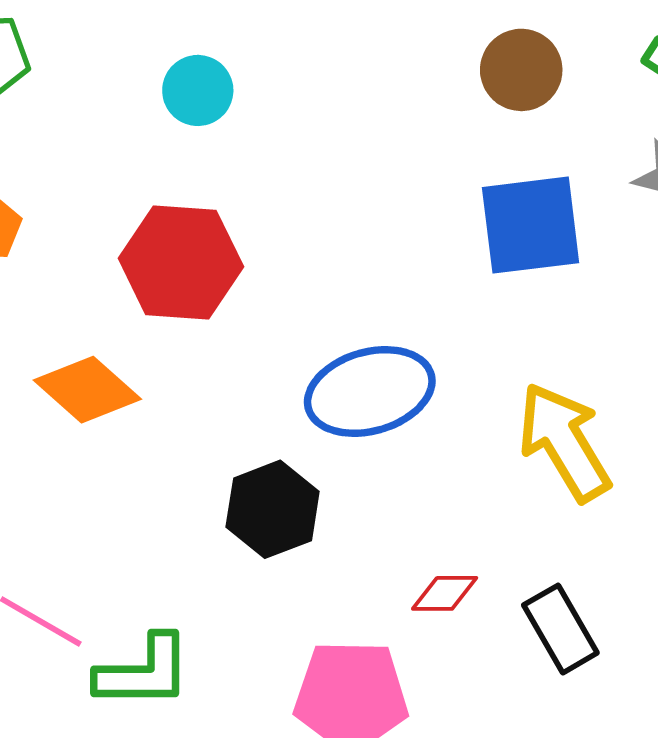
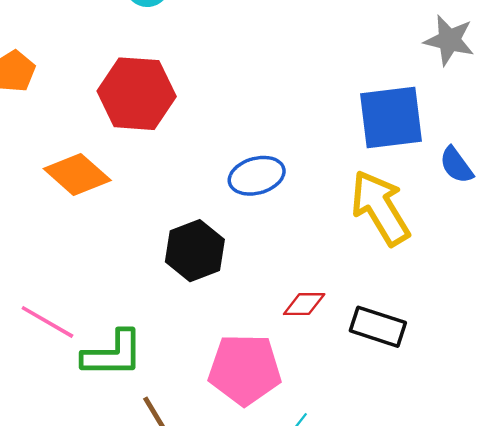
blue square: (531, 225) -> (391, 117), moved
blue ellipse: (370, 391) -> (257, 176), size x0.7
black rectangle: (560, 629) -> (378, 327), turned -42

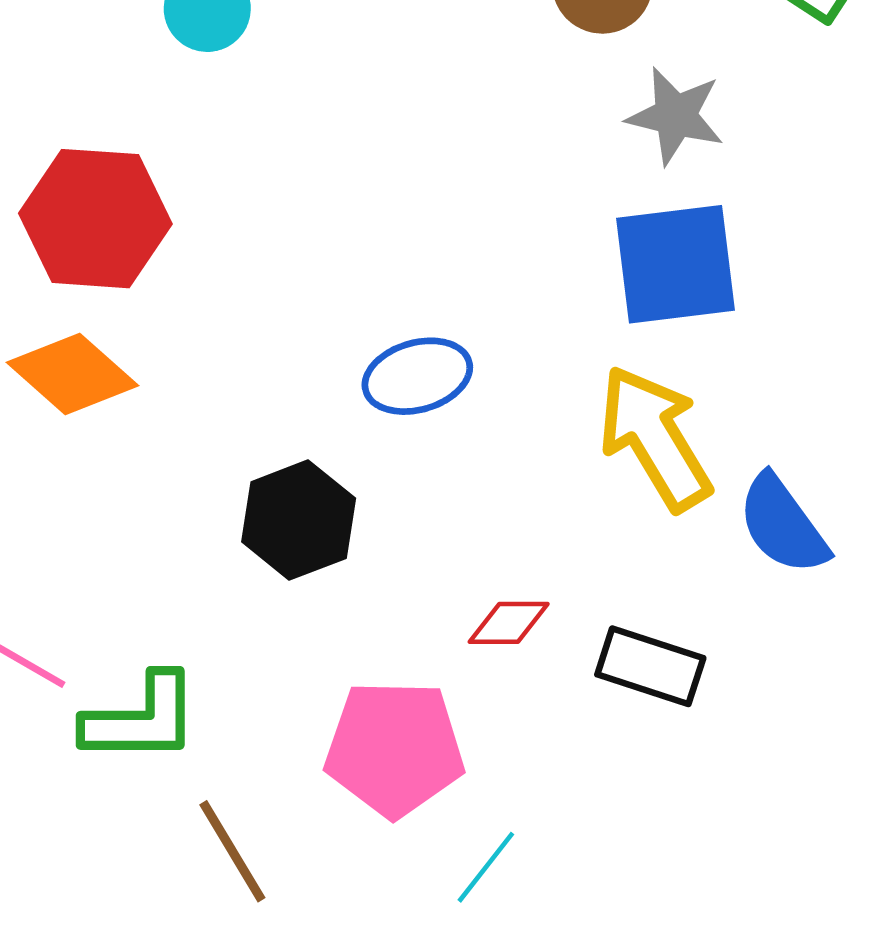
gray star: (449, 40) -> (675, 116), moved
red hexagon: (137, 94) -> (95, 219), moved
blue semicircle: (456, 165) -> (783, 525), moved, size x1.4

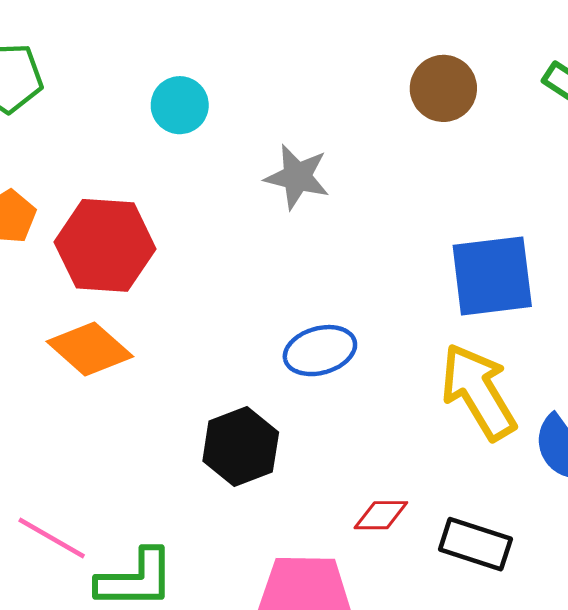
gray star: (675, 116) -> (297, 177), moved

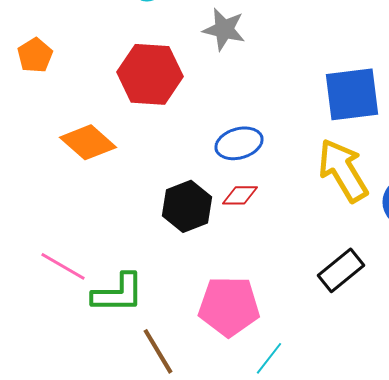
red hexagon: (105, 245) -> (150, 74), moved
red diamond: (381, 515) -> (240, 195), moved
black rectangle: (475, 544) -> (341, 270), turned -57

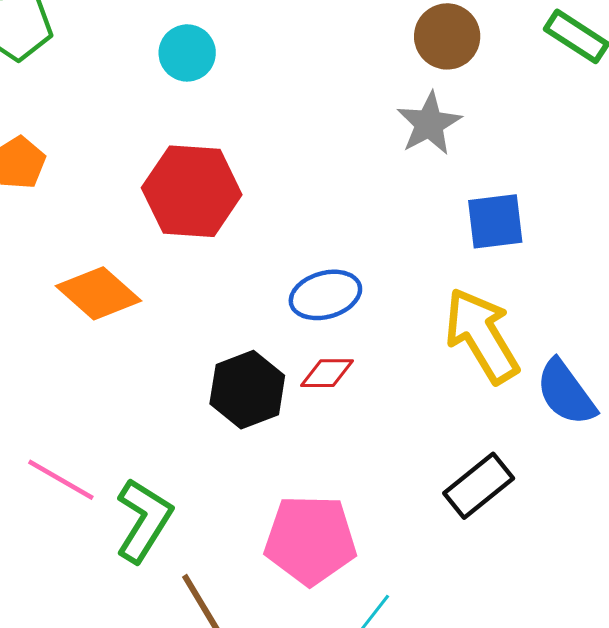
gray star: (224, 29) -> (429, 124), moved, turned 30
blue square: (352, 94) -> (495, 221), size x0.7
green L-shape: (118, 293) -> (144, 520), turned -58

